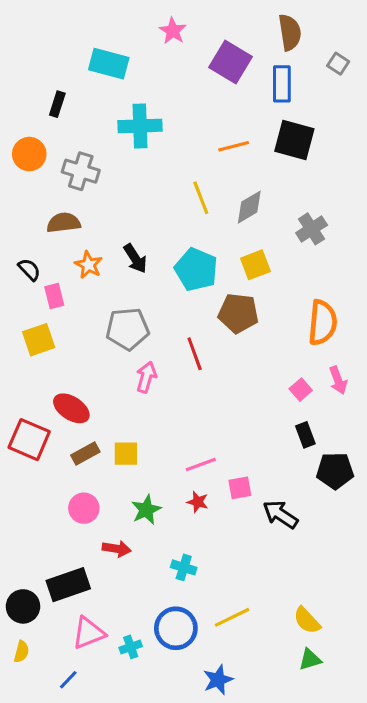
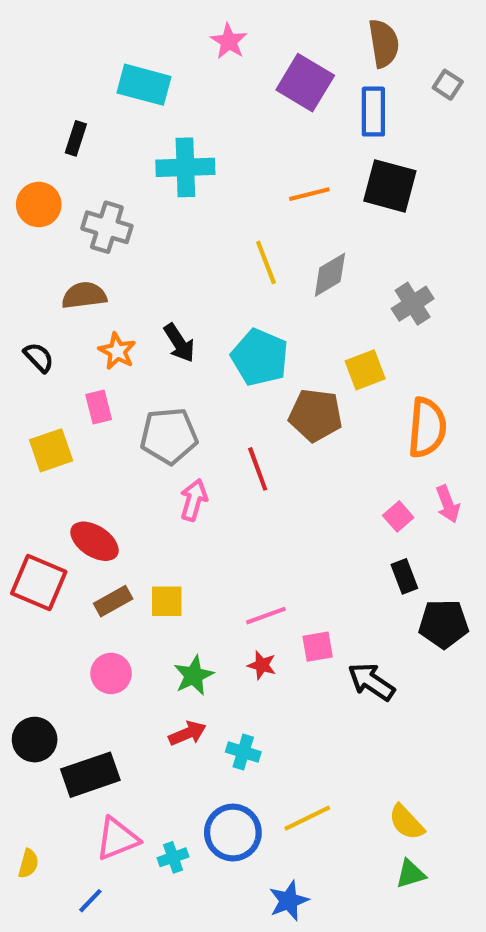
yellow square: (255, 265) -> (365, 370), moved
pink rectangle: (54, 296) -> (99, 407), moved
red arrow: (117, 549) -> (187, 733), moved, turned -32
black circle: (23, 606) -> (35, 740), moved

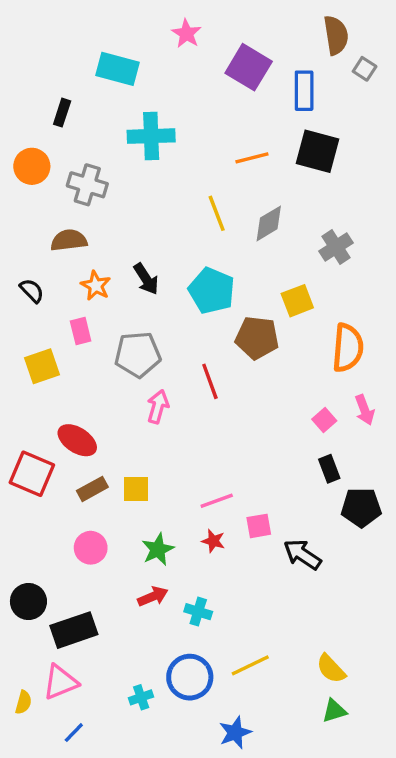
brown semicircle: (384, 43) -> (336, 35), moved
pink triangle: (117, 839) -> (60, 682), moved

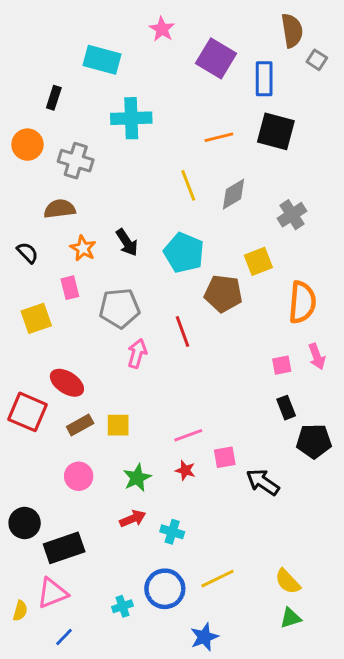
pink square: (324, 420) -> (282, 365), turned 30

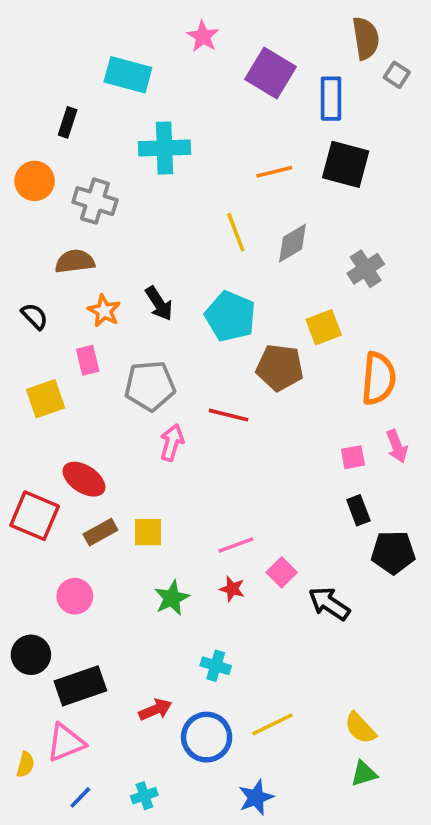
red line: (182, 332) -> (229, 415), turned -56
pink square: (225, 457) -> (282, 572), turned -35
pink circle: (79, 476) -> (75, 596), moved
red arrow: (133, 519) -> (155, 710), moved
cyan cross: (122, 606) -> (144, 796), moved

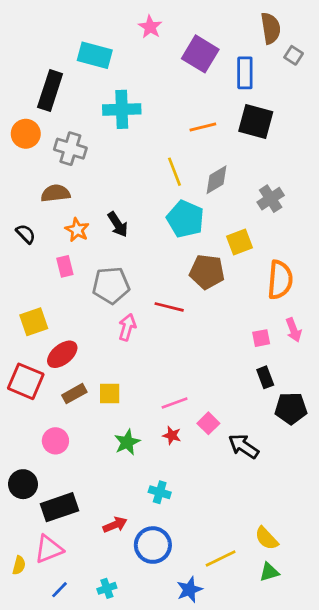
black rectangle: (68, 122) -> (50, 90), size x1.8
cyan pentagon: (230, 316) -> (185, 219), moved
yellow square: (46, 399) -> (34, 322), moved
red ellipse: (84, 479) -> (62, 354), turned -72
yellow line: (272, 724) -> (221, 559), moved

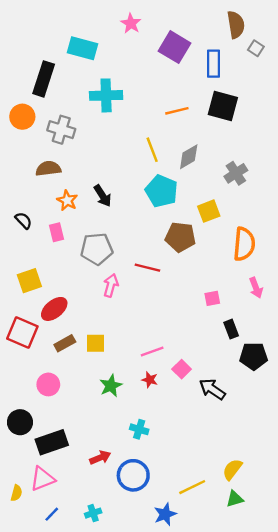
black semicircle: (26, 234) -> (24, 220), moved
pink square: (261, 338) -> (212, 298), moved
yellow semicircle: (267, 538) -> (232, 469), turned 80

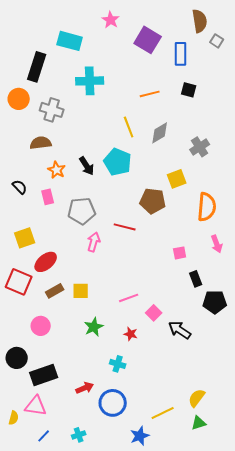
black square: (223, 106) -> (189, 90), size x0.6
cyan pentagon: (162, 191) -> (118, 162), moved
red star: (150, 380) -> (131, 334), moved
pink triangle: (42, 479) -> (36, 406), turned 30

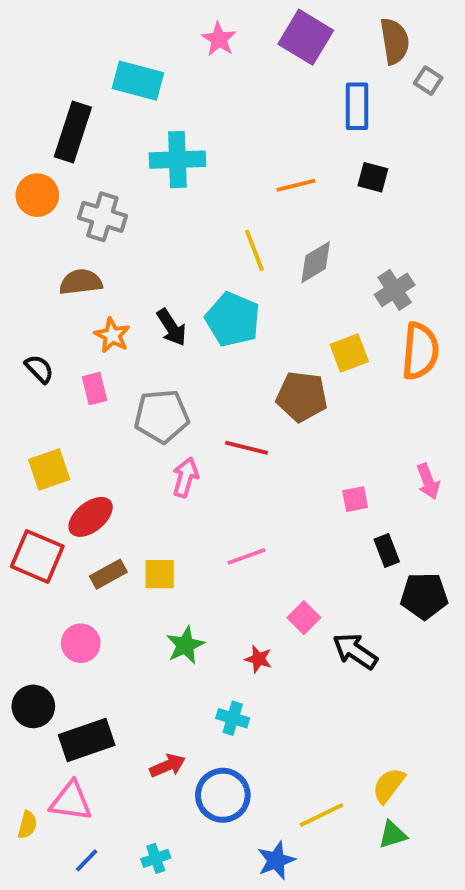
purple square: (148, 40) -> (306, 37), moved
orange semicircle: (207, 207) -> (420, 351), moved
pink line: (129, 298) -> (247, 556), moved

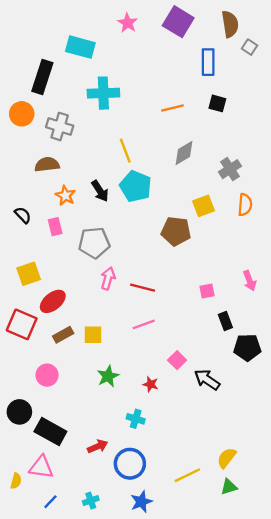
yellow line: (254, 250) -> (125, 151), moved
orange semicircle: (420, 351) -> (245, 205), size x0.7
red line: (247, 448) -> (143, 288), moved
black rectangle: (87, 740) -> (50, 431), turned 48
blue star: (276, 860) -> (141, 502), moved

